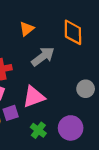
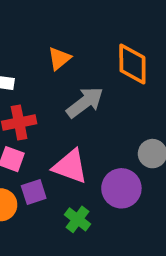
pink triangle: (34, 97) -> (70, 166), turned 40
purple circle: (71, 128) -> (121, 188), moved

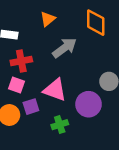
green cross: (78, 219) -> (60, 125), turned 35

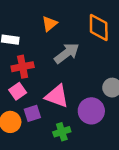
pink square: (17, 85) -> (18, 91), turned 35

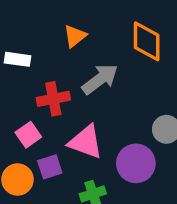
red cross: (23, 67) -> (53, 99), moved

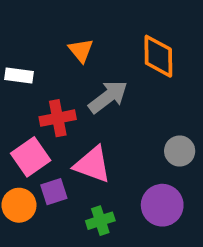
orange triangle: (75, 36) -> (81, 50), turned -30
pink square: (28, 135) -> (31, 157), size x1.4
purple circle: (136, 163) -> (162, 205), moved

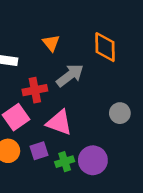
purple square: (54, 192) -> (39, 151), moved
purple circle: (162, 205) -> (93, 160), moved

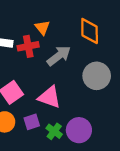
red cross: (35, 90) -> (28, 46), moved
gray circle: (120, 113) -> (97, 76), moved, size x1.5
green cross: (65, 162) -> (54, 131), turned -35

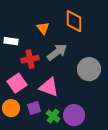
orange diamond: (90, 31) -> (74, 21), moved
red cross: (28, 46) -> (30, 59), moved

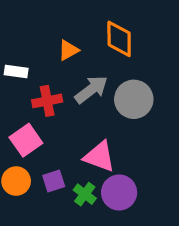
orange triangle: (43, 28) -> (68, 50), turned 40
gray circle: (89, 69) -> (134, 99), moved
pink triangle: (49, 87) -> (99, 157), moved

